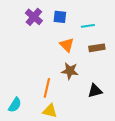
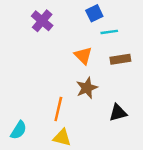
blue square: (60, 17) -> (94, 13), moved, turned -32
brown star: (70, 71) -> (87, 88), turned -30

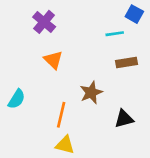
blue square: (94, 13) -> (134, 14), moved, turned -35
orange triangle: (83, 56) -> (53, 60), moved
cyan semicircle: (19, 130) -> (17, 99), moved

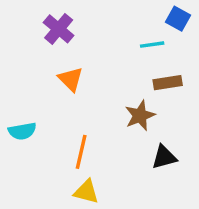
brown star: (91, 93) -> (140, 116), moved
cyan semicircle: (17, 99) -> (22, 131), turned 48

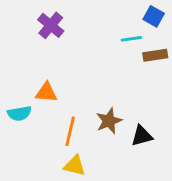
orange triangle: (71, 79) -> (46, 93), moved, turned -40
brown rectangle: (168, 83) -> (155, 55), moved
brown star: (140, 116) -> (109, 121), moved

